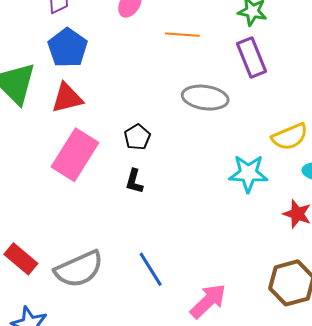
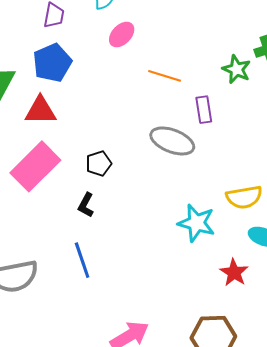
purple rectangle: (251, 57) -> (204, 110), moved, size x0.7
blue line: (151, 269) -> (82, 260), moved

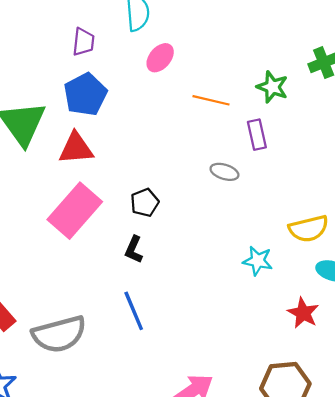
green star: (237, 69) -> (272, 87), moved
gray ellipse: (172, 141) -> (224, 172), size x0.6
cyan star: (196, 223) -> (258, 261), size x0.7

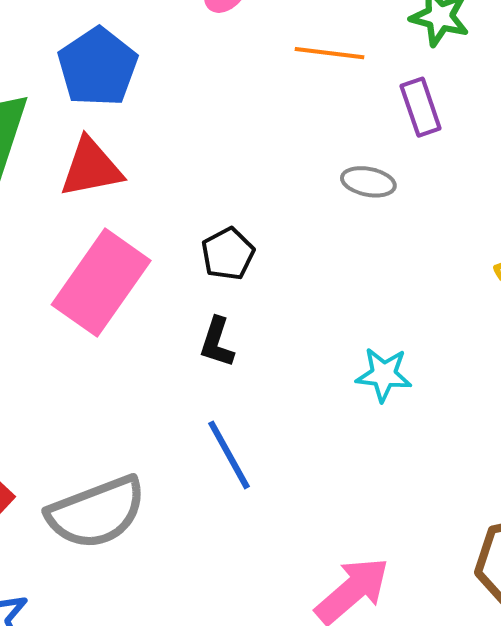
cyan star: (258, 261) -> (384, 375), moved

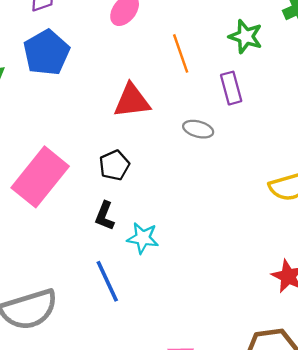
orange line: (329, 53) -> (181, 53), turned 60
red triangle: (91, 168) -> (132, 101), moved
cyan star: (384, 375) -> (143, 238), moved

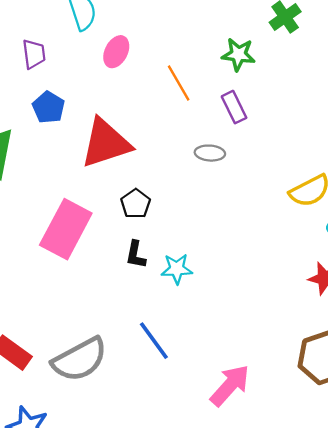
blue pentagon: (46, 53) -> (49, 107), size x0.7
red triangle: (132, 101) -> (106, 143), moved, size x1.4
blue line: (107, 281) -> (154, 341), moved

